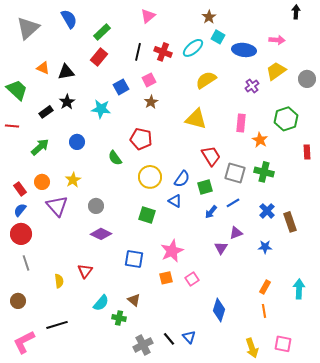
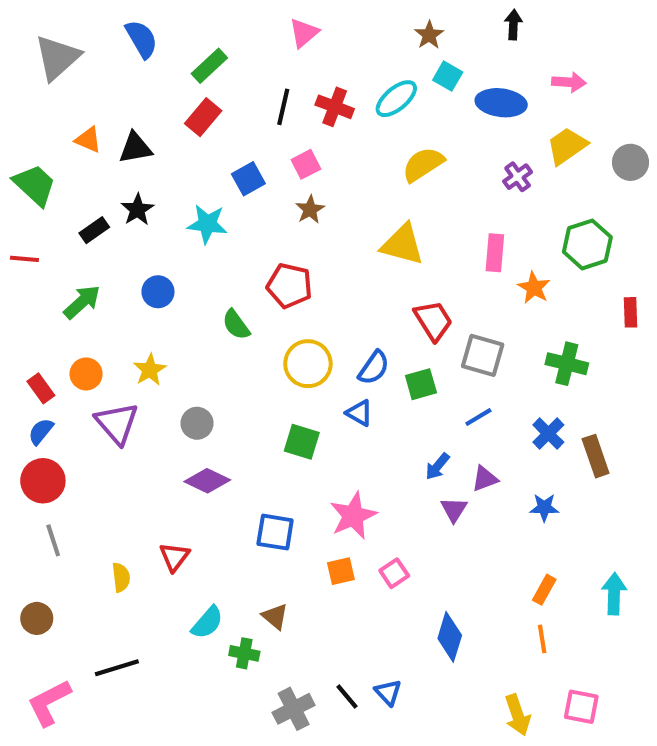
black arrow: (296, 12) -> (513, 25), moved
green cross: (264, 172) -> (567, 364), moved
blue arrow: (211, 212) -> (437, 466), moved

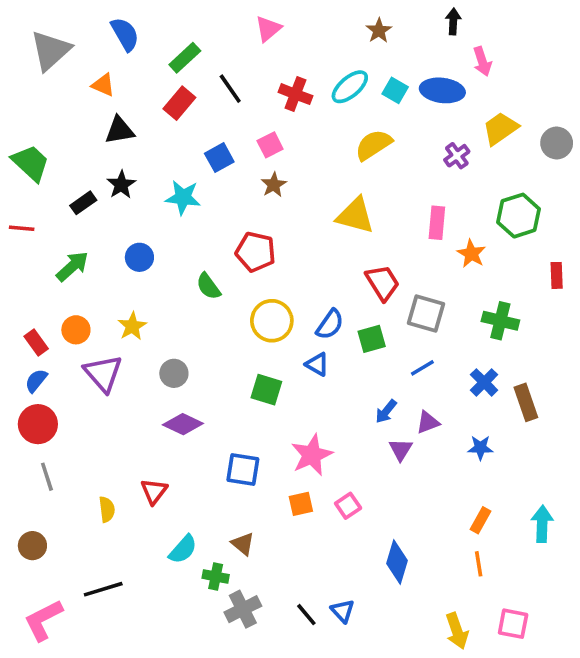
cyan square: (448, 76) -> (395, 90), moved
pink arrow: (569, 82) -> (482, 61), moved, turned 68
black line: (283, 107) -> (230, 89), moved, turned -48
orange triangle: (88, 140) -> (103, 85), moved
gray cross: (294, 709) -> (243, 609), moved

